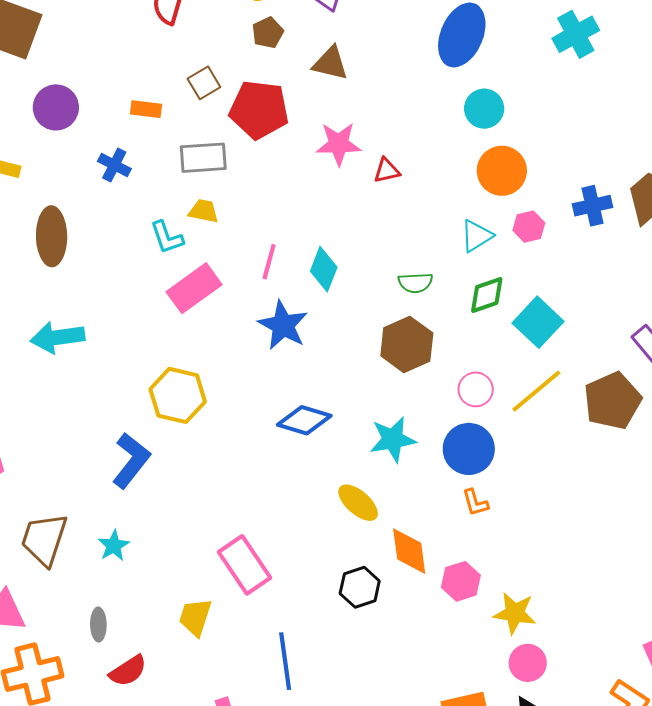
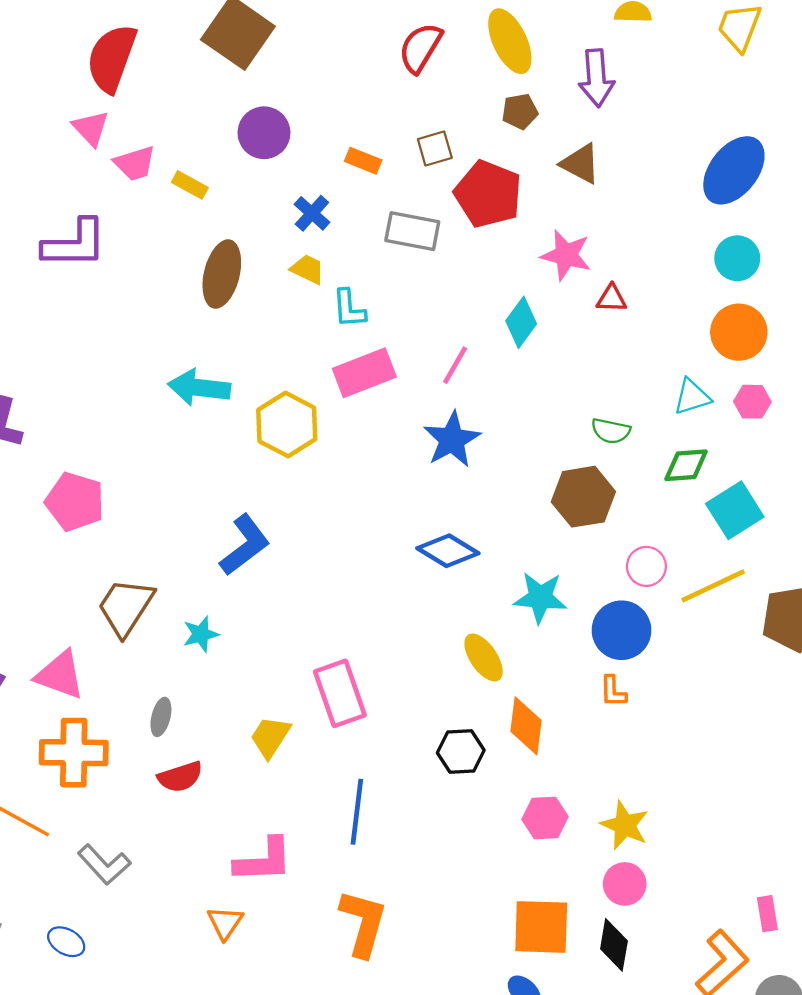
yellow trapezoid: (204, 211) -> (308, 269), moved
cyan diamond: (324, 269) -> (521, 322), moved
yellow hexagon: (178, 395) -> (287, 424), moved
pink hexagon: (461, 581) -> (545, 818), moved

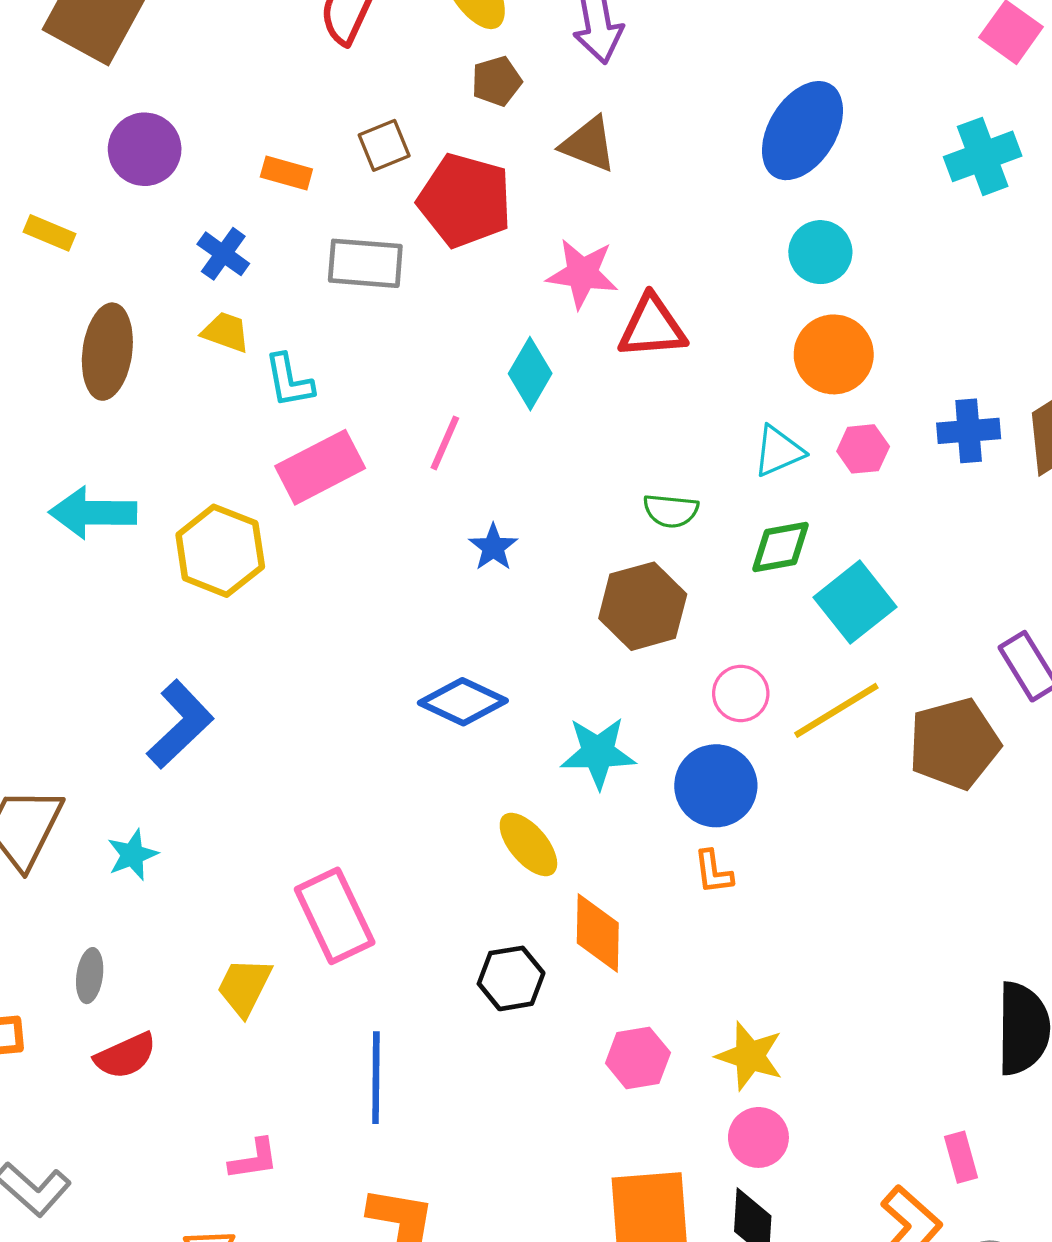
red triangle: (612, 299) -> (652, 327), size x1.6
blue star: (452, 440) -> (493, 547), moved, size x0.6
pink L-shape: (264, 860) -> (254, 1159), size x0.6

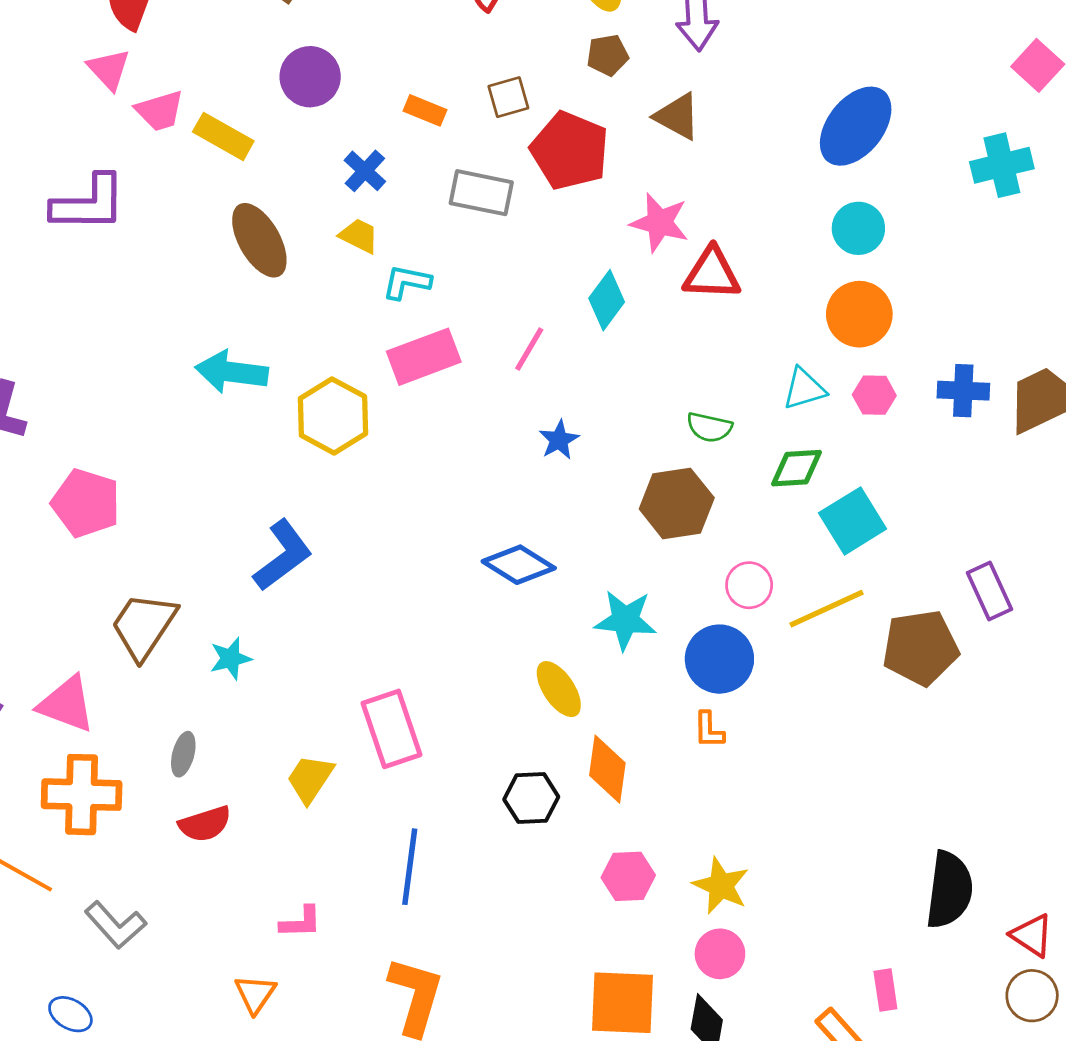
yellow rectangle: (50, 233) -> (223, 136), size x1.4
brown ellipse: (107, 352) -> (259, 240), turned -44
cyan L-shape: (289, 381) -> (407, 282), turned 105

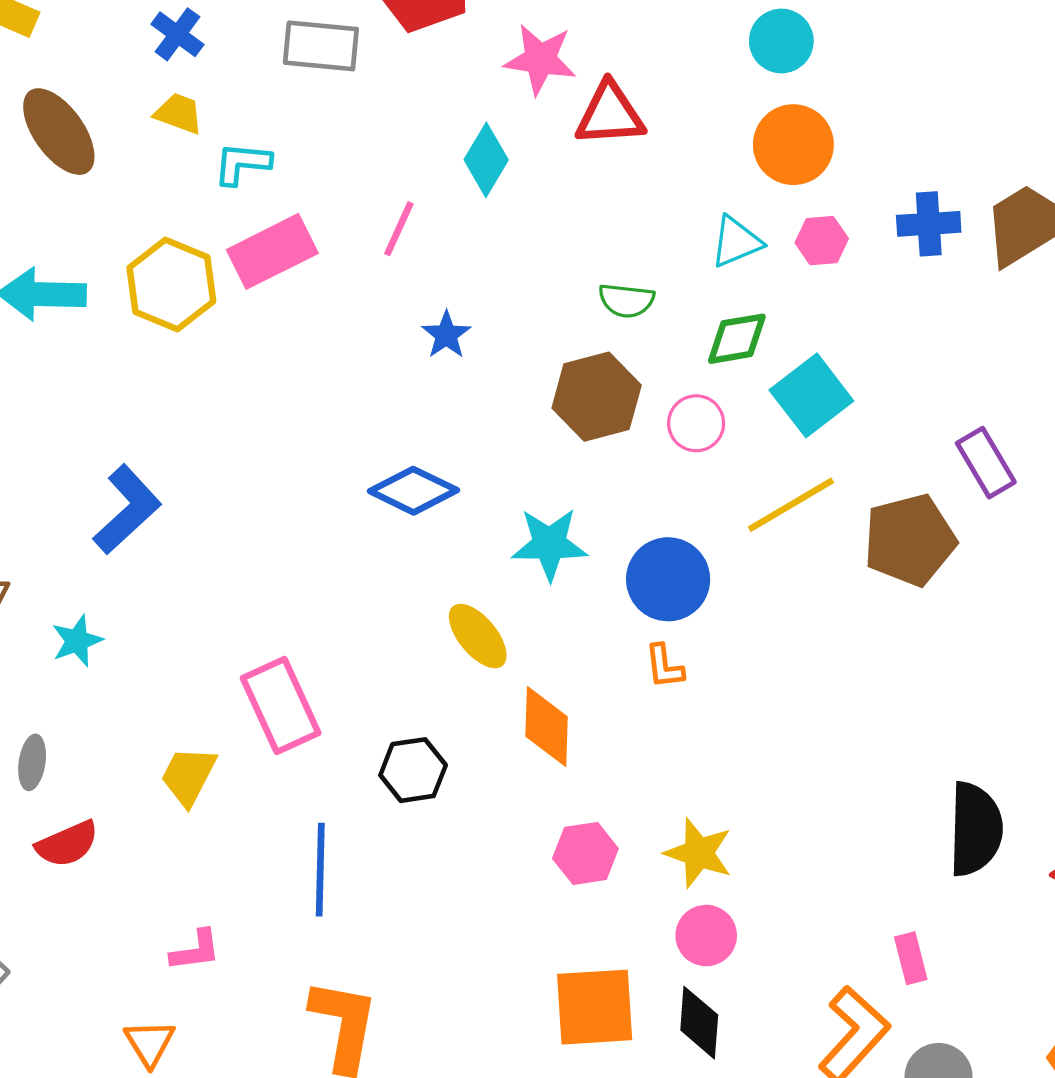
yellow hexagon: (333, 416) -> (171, 284), moved
pink circle: (749, 585) -> (696, 423), moved
black hexagon: (531, 798) -> (413, 770), moved

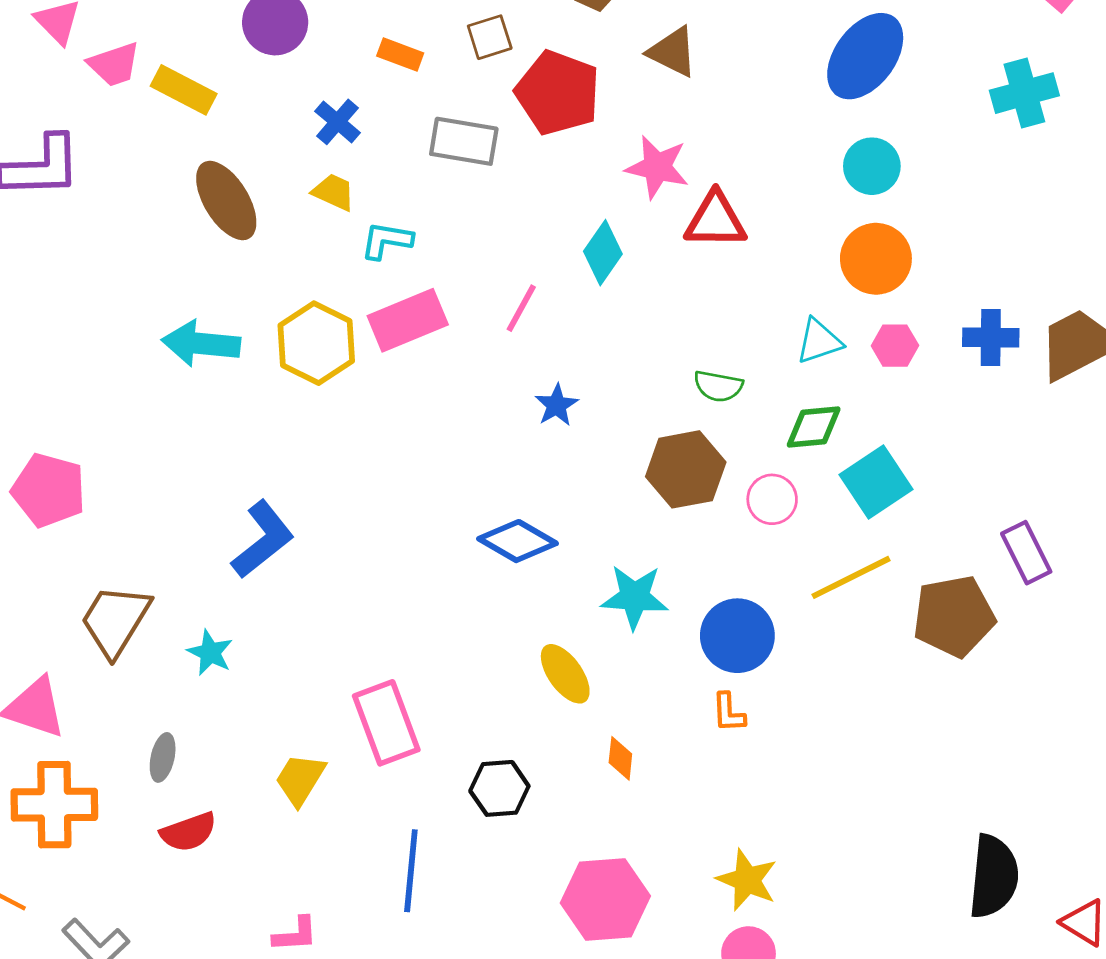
cyan star: (77, 641) -> (210, 653), turned -30
orange diamond: (547, 727) -> (620, 758), size x0.6
pink hexagon: (585, 853) -> (605, 899), moved, size x1.5

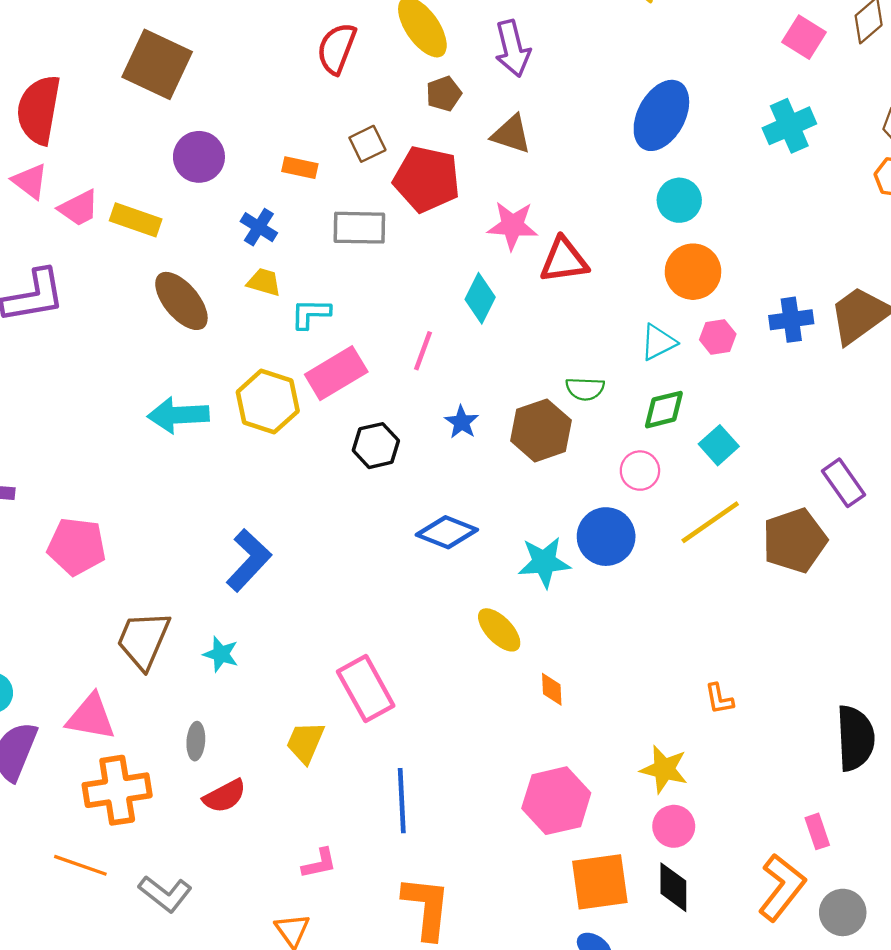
brown hexagon: (686, 469) -> (541, 430), moved
cyan square: (876, 482) -> (719, 445), size x0.7
blue circle: (737, 636) -> (606, 537), moved
orange L-shape: (729, 713) -> (719, 699), moved
black hexagon: (499, 788) -> (376, 446), moved

